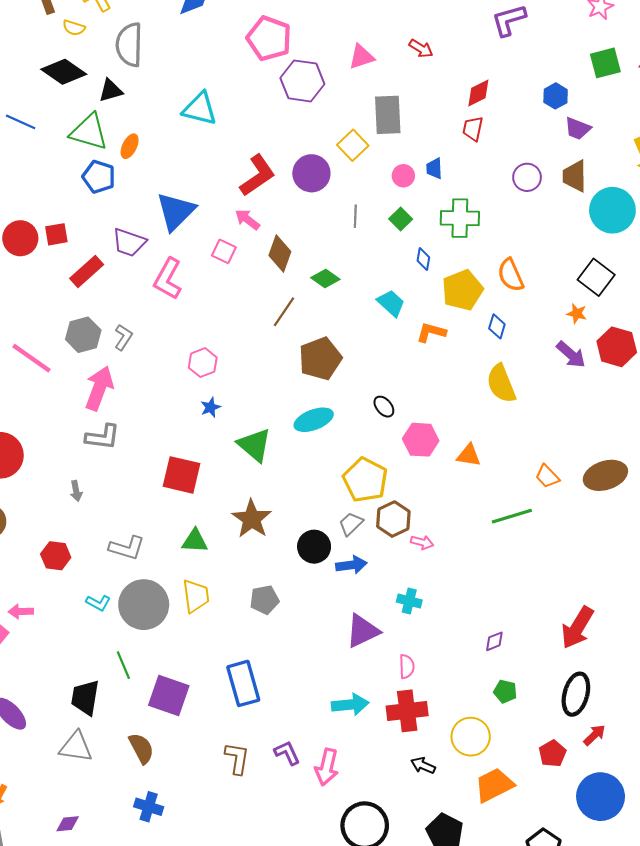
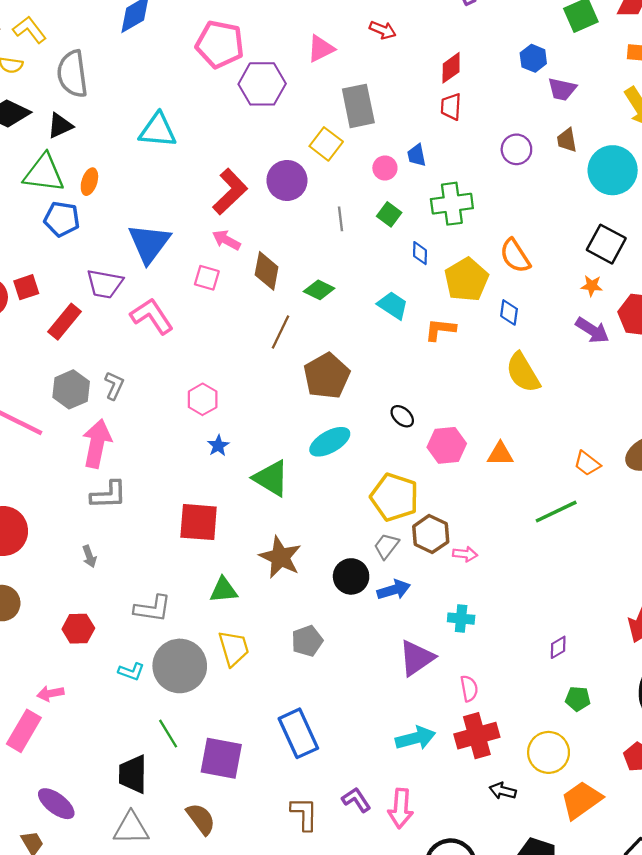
brown trapezoid: (575, 176) -> (567, 140), size x0.7
pink L-shape: (168, 279) -> (152, 316), turned 126

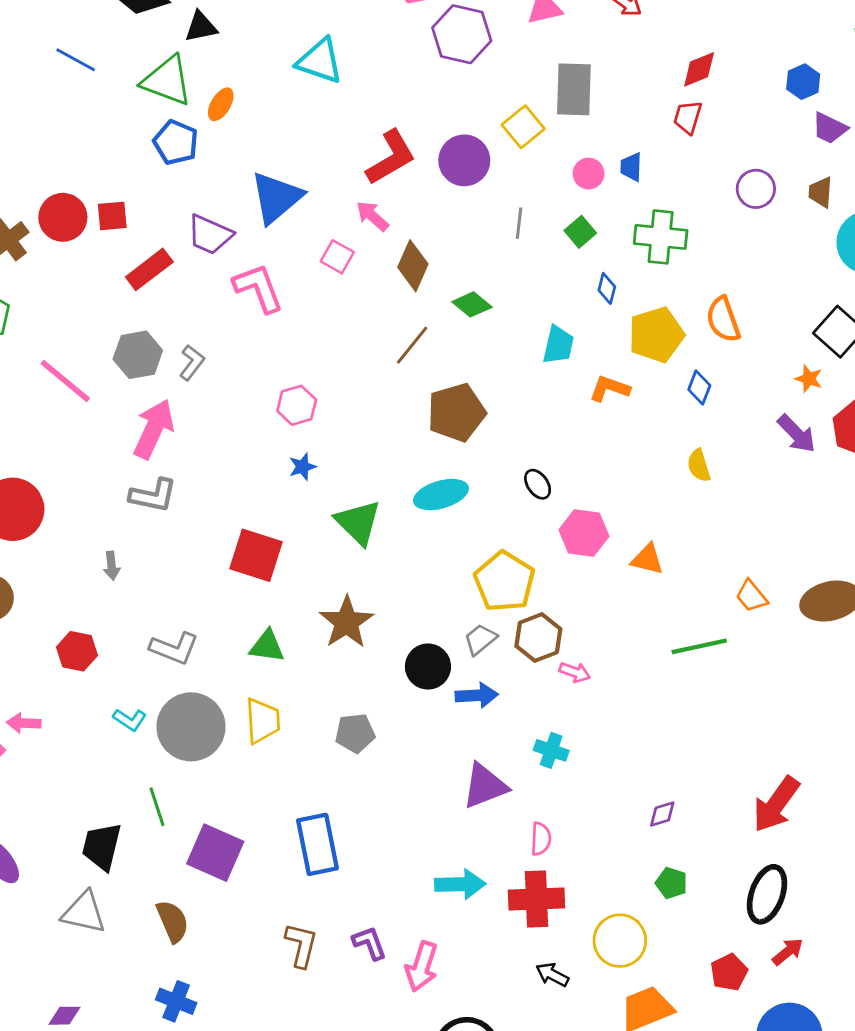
cyan trapezoid: (393, 305) -> (558, 345), turned 56
yellow semicircle: (523, 373) -> (699, 466), size x0.6

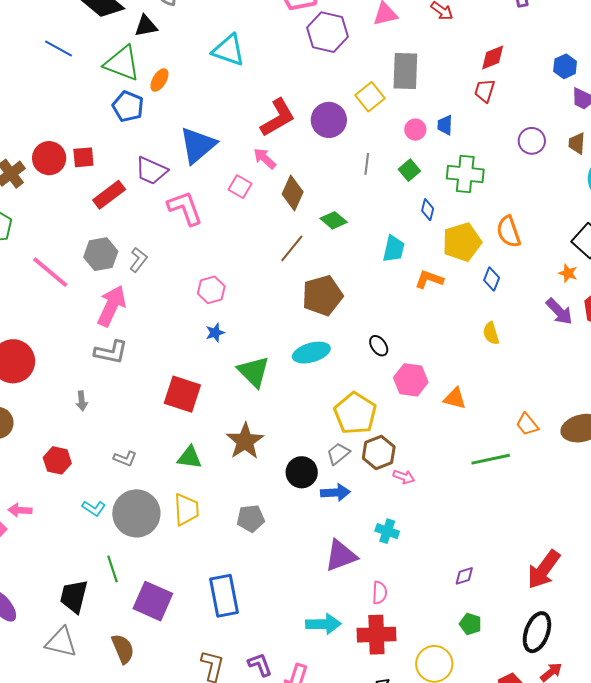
gray L-shape: (174, 648) -> (125, 459), size x0.7

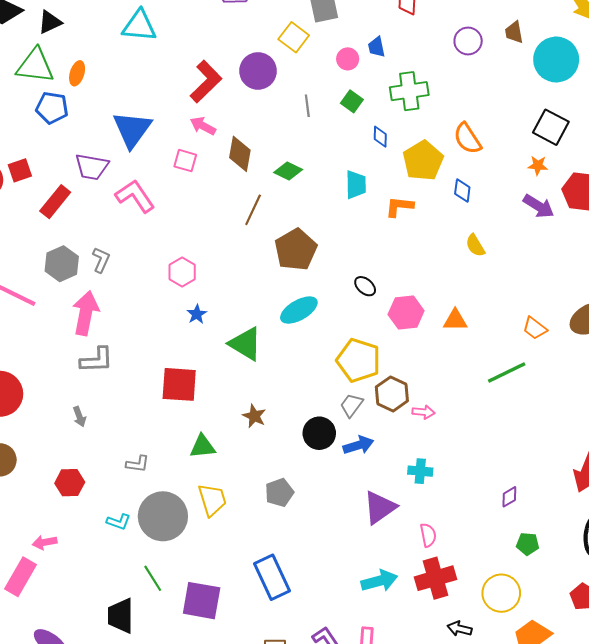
brown star: (245, 441) -> (254, 416), size x0.6

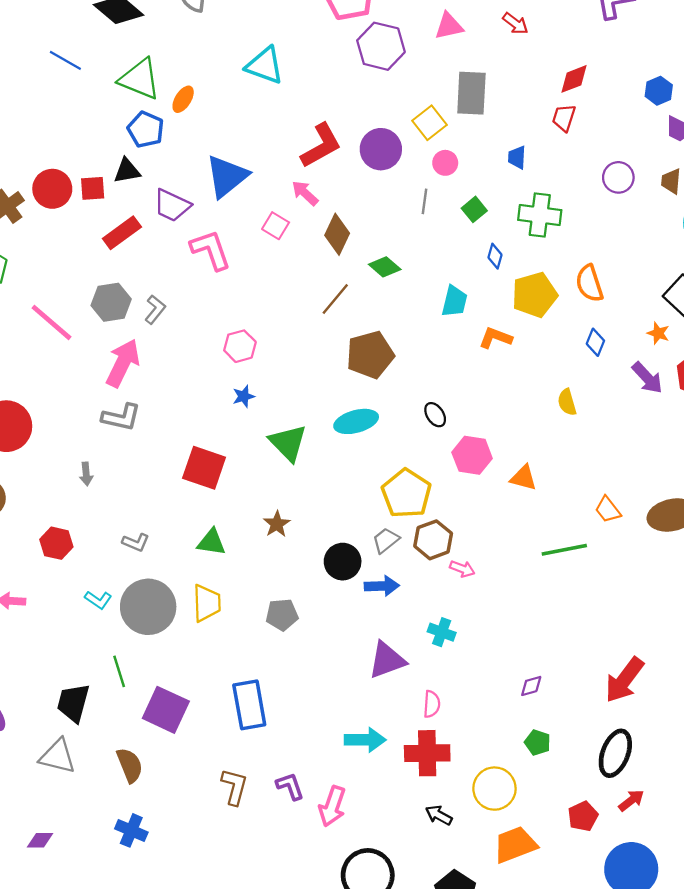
black triangle: (50, 22) -> (127, 171), moved
pink circle: (348, 59) -> (445, 163), moved
blue diamond: (462, 190) -> (595, 342), moved

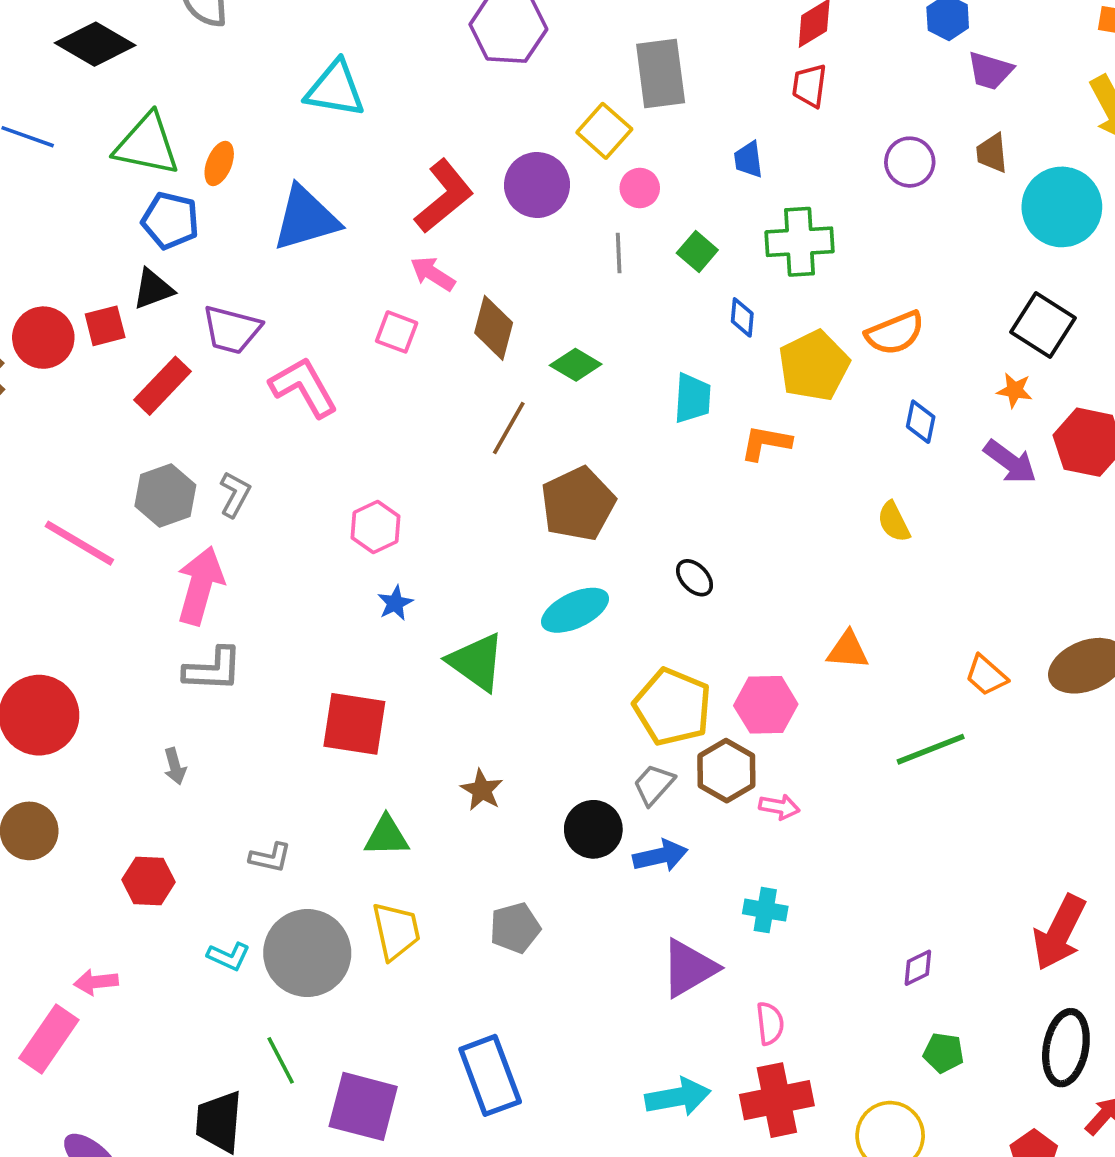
blue triangle: (227, 176) -> (306, 218), moved, turned 33
orange semicircle: (589, 283) -> (895, 333), turned -84
pink hexagon: (472, 455) -> (766, 705), moved

